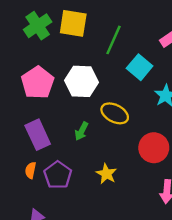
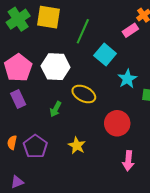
purple rectangle: (38, 135) -> (18, 99), moved, size x0.7

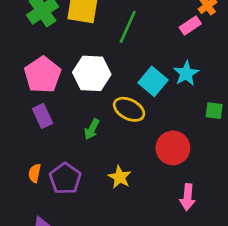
cyan square: (105, 55) -> (153, 81), moved
cyan star: (127, 79) -> (186, 73), moved

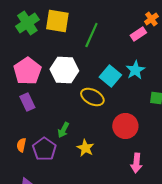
green arrow: (92, 129) -> (63, 130), moved

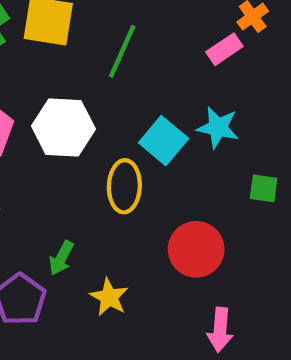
cyan star: (135, 70) -> (218, 127), turned -30
yellow ellipse: (92, 97) -> (124, 186), turned 65

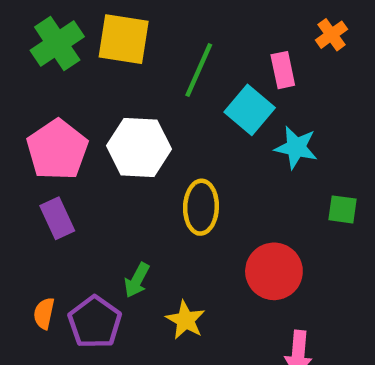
pink rectangle: (224, 49) -> (283, 70), moved, turned -68
cyan square: (164, 141) -> (250, 110), moved

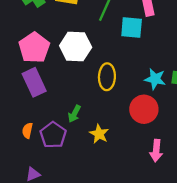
cyan square: (250, 110) -> (132, 27), turned -35
cyan star: (296, 147) -> (155, 79), moved
purple rectangle: (57, 218) -> (34, 82), size x1.4

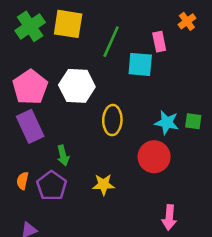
green arrow: (74, 114) -> (63, 155), moved, turned -42
yellow star: (99, 134) -> (103, 185), turned -30
pink arrow: (156, 151) -> (169, 217), moved

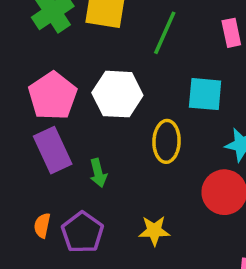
cyan square: (140, 64) -> (205, 94), moved
green arrow: (63, 155) -> (98, 173), moved

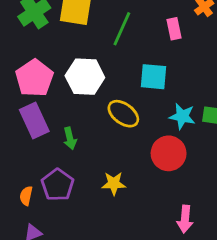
yellow ellipse: (167, 141) -> (123, 114), turned -56
orange semicircle: (42, 225) -> (26, 196), moved

